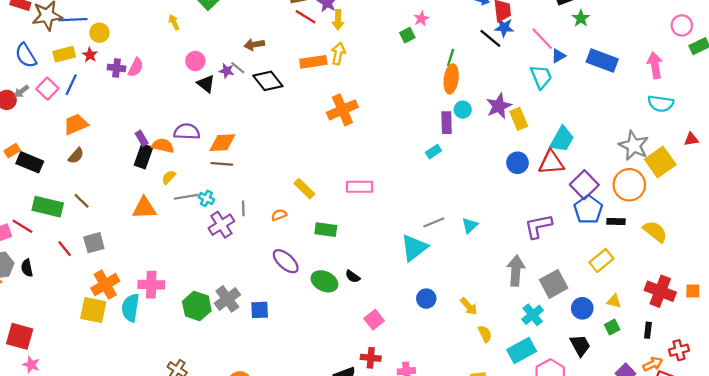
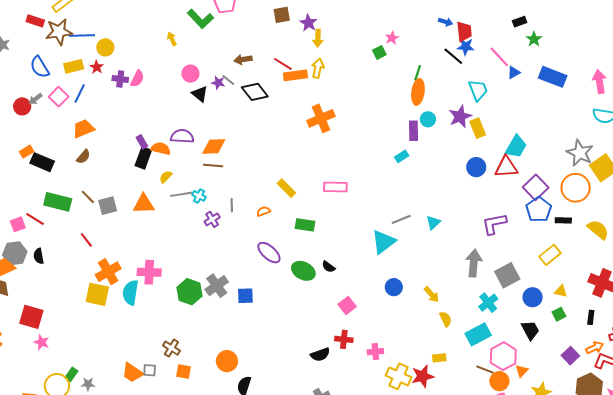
red line: (306, 17) -> (283, 64), moved
cyan trapezoid: (541, 77) -> (478, 90), moved
purple cross: (221, 225) -> (212, 219), size x0.7
gray square: (94, 243) -> (108, 206), moved
red line: (65, 249) -> (86, 240), moved

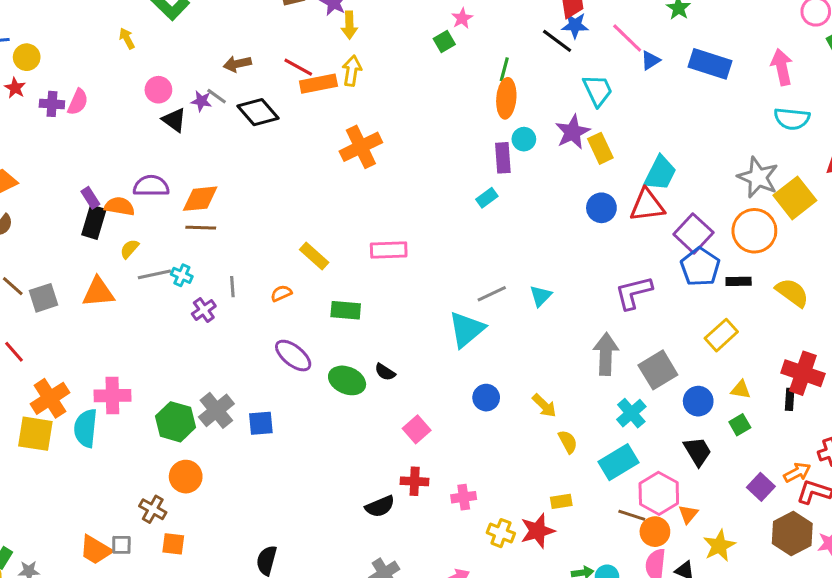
black rectangle: (591, 317) -> (790, 399), moved
orange circle: (227, 361) -> (186, 477), moved
yellow cross: (399, 376) -> (501, 533), size x0.7

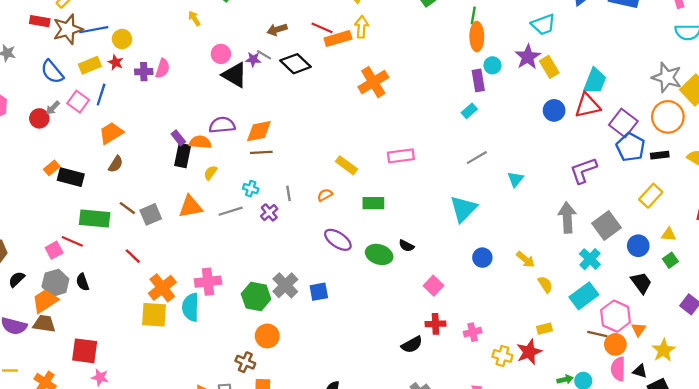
cyan trapezoid: (598, 90) -> (543, 25), turned 100
black triangle: (174, 120) -> (235, 75), size x1.4
gray line: (154, 274) -> (231, 211), moved
gray line: (492, 294) -> (477, 158), moved

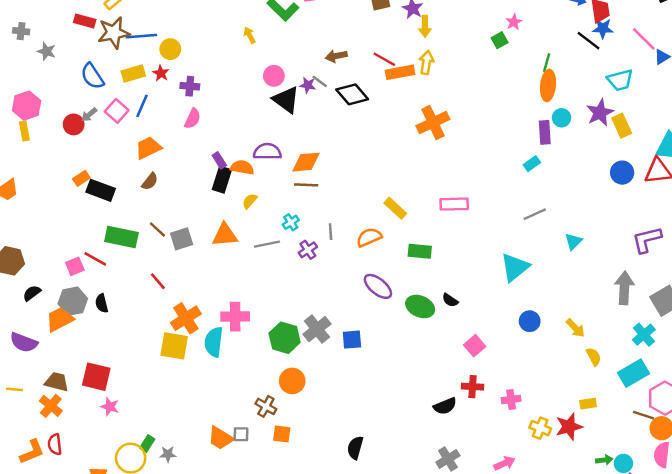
pink semicircle: (163, 68) -> (193, 119), moved
cyan cross: (251, 189) -> (291, 222), turned 32
orange semicircle: (325, 195) -> (369, 237), size x1.5
brown trapezoid: (44, 324) -> (57, 382), moved

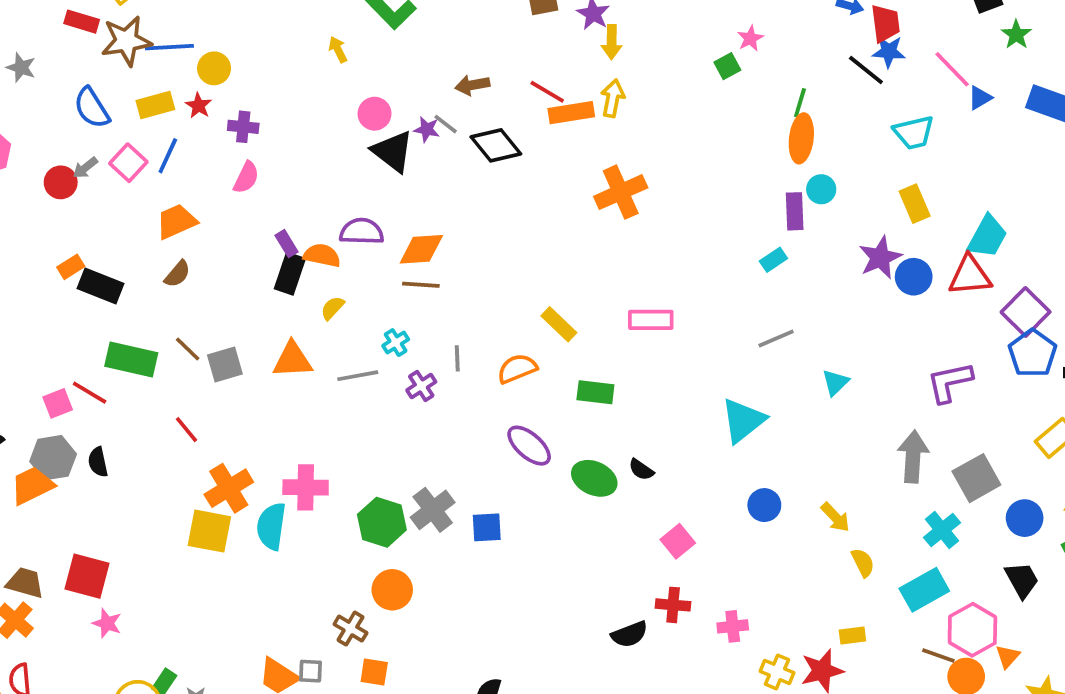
purple star: (600, 113) -> (880, 258), moved

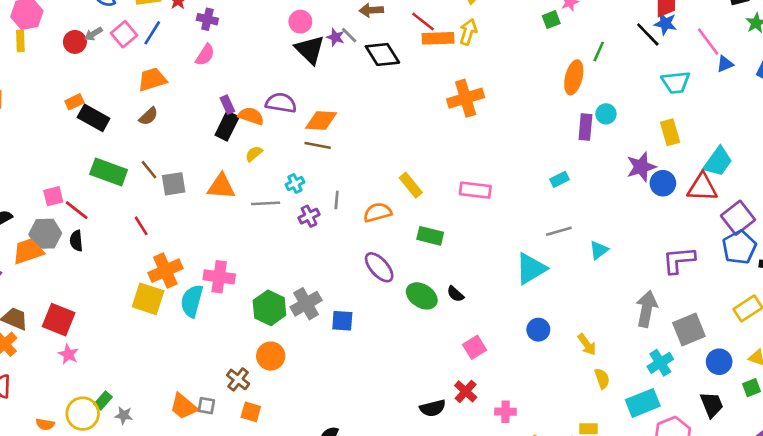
orange ellipse: (801, 138) -> (574, 77), moved
cyan rectangle: (773, 260) -> (559, 179), moved
gray line: (776, 338) -> (559, 231), moved
red line: (90, 393) -> (77, 210), moved
red cross: (673, 605) -> (466, 391), turned 30

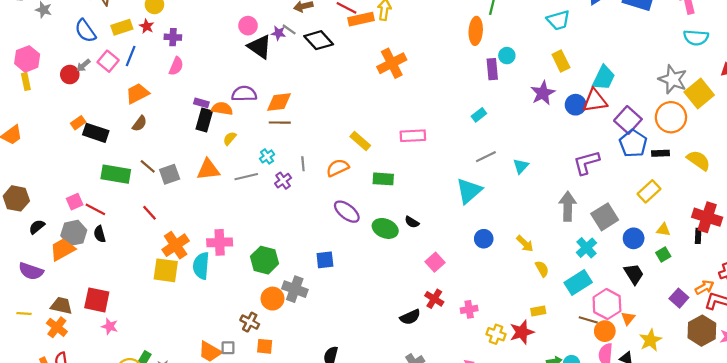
purple rectangle: (227, 105) -> (201, 103), turned -40
blue circle: (663, 183) -> (576, 105), moved
gray cross: (306, 304) -> (295, 289), moved, turned -30

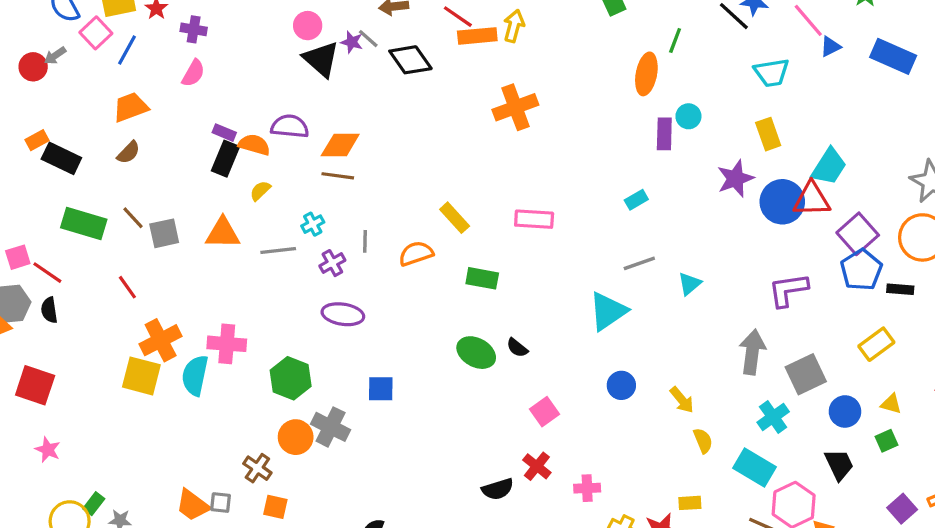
pink square: (108, 61) -> (96, 33), moved
blue circle: (576, 105) -> (782, 202), size x1.4
purple ellipse: (347, 212) -> (343, 314), moved, turned -36
cyan rectangle: (578, 283) -> (754, 468), turned 56
red square: (97, 300) -> (35, 385), moved

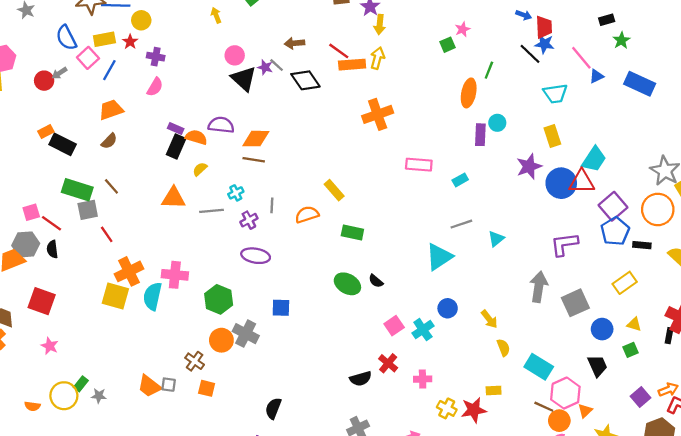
pink rectangle: (534, 219) -> (419, 165), moved
gray square: (164, 233) -> (88, 210), moved
cyan cross: (773, 417) -> (423, 330), moved

